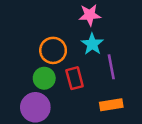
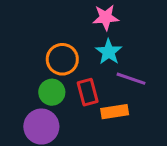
purple line: (111, 67) -> (131, 79), turned -60
orange rectangle: (111, 105) -> (115, 112), moved

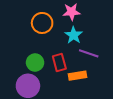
orange circle: (62, 59) -> (42, 23), moved

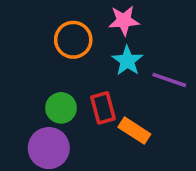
purple line: (89, 53) -> (169, 80), moved
orange rectangle: (78, 76) -> (134, 131), turned 42

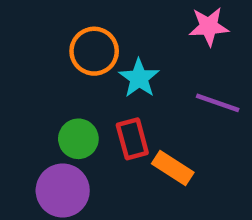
pink star: (124, 21) -> (209, 26), moved
cyan star: (127, 61) -> (139, 78), moved

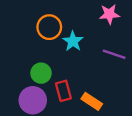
red rectangle: (132, 139) -> (63, 91), moved
orange rectangle: (173, 168) -> (92, 101), moved

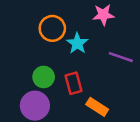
pink star: (109, 14) -> (103, 15), moved
red rectangle: (63, 91) -> (74, 83), moved

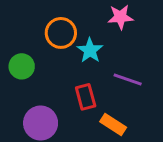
purple line: (121, 57) -> (128, 79), moved
green circle: (44, 77) -> (22, 66), moved

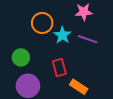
green circle: (22, 66) -> (21, 57), moved
purple line: (128, 79) -> (88, 39), moved

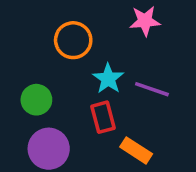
cyan star: (62, 35) -> (108, 79), moved
purple line: (88, 39) -> (152, 89), moved

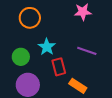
orange circle: (73, 40) -> (30, 18), moved
cyan star: (108, 79) -> (47, 47), moved

